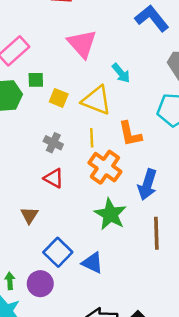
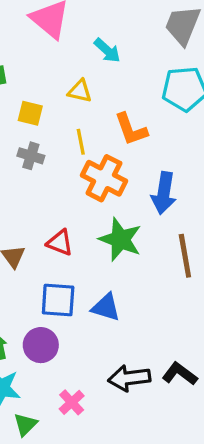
yellow square: (59, 98) -> (30, 113), moved
yellow triangle: (96, 100) -> (80, 91), size x0.6
red triangle: (54, 178) -> (60, 243), moved
blue square: (58, 252) -> (58, 300), turned -32

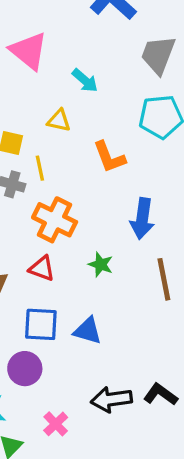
yellow line: (81, 142) -> (40, 168), moved
orange cross: (104, 178) -> (55, 220), moved
green star: (120, 239) -> (101, 264), size x0.6

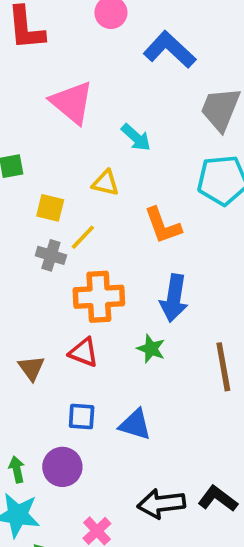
yellow line: (40, 168) -> (83, 237), turned 55
blue arrow: (142, 219) -> (174, 298), moved
orange cross: (55, 220) -> (99, 297), turned -30
blue square: (41, 324) -> (82, 417), size x0.7

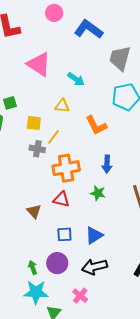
blue arrow: (174, 298) -> (107, 164), size x0.7
blue triangle: (135, 425) -> (94, 235), turned -42
black arrow: (161, 504) -> (94, 267), moved

